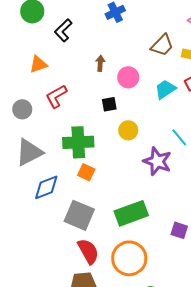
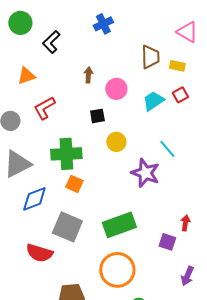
brown trapezoid: (162, 45) -> (150, 57), turned -45
red semicircle: (88, 251) -> (39, 253), moved, turned 136

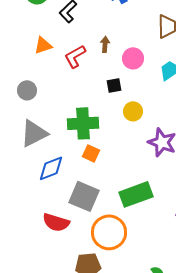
red L-shape: (44, 108) -> (75, 56), moved
orange circle: (117, 270) -> (109, 232), moved

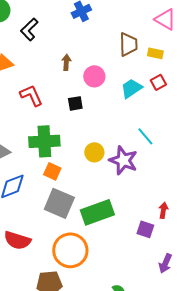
red L-shape: (75, 56) -> (31, 95), moved, turned 95
yellow circle: (133, 111) -> (94, 152), moved
gray square: (84, 196) -> (59, 203), moved

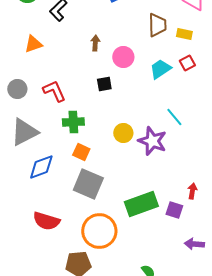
red L-shape: (31, 95) -> (54, 91), moved
green cross: (44, 141) -> (73, 122), size x0.7
green rectangle: (97, 212) -> (141, 204), moved
purple arrow: (165, 263) -> (194, 244), turned 72

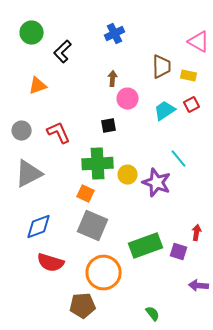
brown arrow: (95, 43) -> (113, 79), moved
green cross: (73, 122) -> (98, 164), moved, size x1.4
blue diamond: (41, 167) -> (39, 227), moved

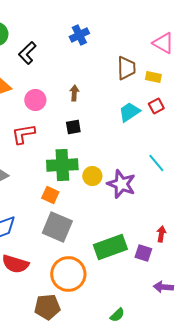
brown arrow: (113, 79) -> (74, 93), moved
pink circle: (128, 99) -> (35, 100), moved
red L-shape: (59, 133) -> (23, 134), turned -75
cyan line: (179, 159) -> (156, 163), moved
green semicircle: (153, 314) -> (117, 315), turned 84

